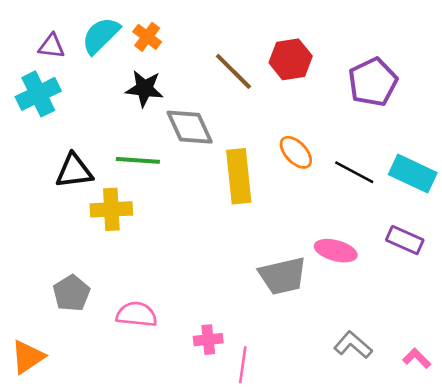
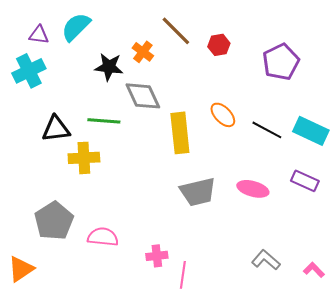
orange cross: (147, 37) -> (143, 52), moved
red hexagon: (291, 59) -> (219, 45), size x0.7
brown line: (233, 71) -> (176, 31), moved
gray trapezoid: (283, 276) -> (198, 192), moved
gray pentagon: (71, 293) -> (54, 221), size x1.4

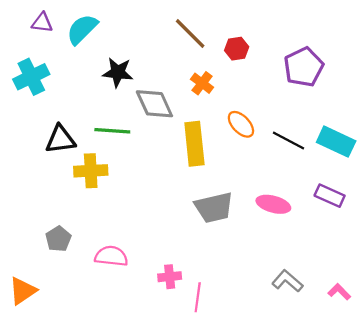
purple triangle: (39, 35) -> (42, 23), moved
orange cross: (143, 52) -> (202, 83), moved
gray pentagon: (54, 221) -> (58, 239), size x0.6

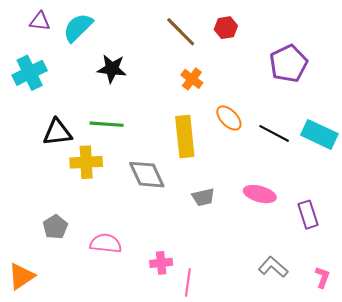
red hexagon: (237, 49) -> (226, 28), moved
gray diamond: (154, 104) -> (147, 175), moved
purple rectangle: (330, 196) -> (308, 215), moved, turned 48
gray trapezoid: (214, 208) -> (203, 197), size x0.6
pink L-shape: (339, 292) -> (322, 277), turned 65

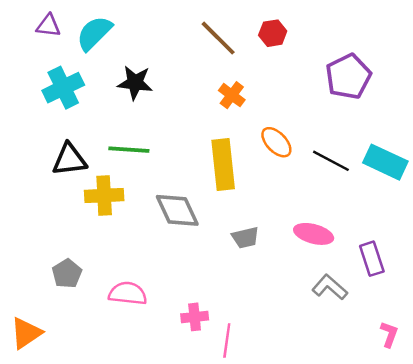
cyan cross: (30, 73) -> (63, 88), moved
gray L-shape: (273, 267) -> (330, 287), moved

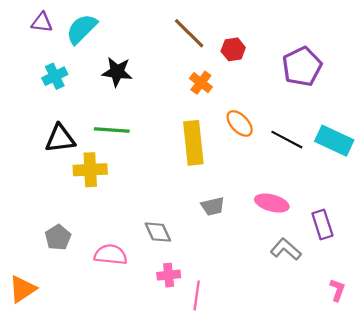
red hexagon: (273, 33) -> (233, 49), moved
cyan cross: (63, 88) -> (55, 76), size x0.7
gray diamond: (177, 210) -> (158, 232), moved, size x0.7

